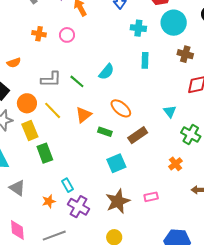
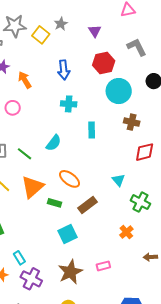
cyan cross: (138, 28) -> (69, 104), moved
orange triangle: (84, 115) -> (32, 187), size x1.4

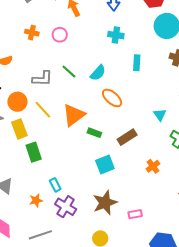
green line: (25, 154) -> (69, 72), moved
orange ellipse: (70, 179) -> (112, 98), moved
orange cross: (126, 232) -> (153, 166), moved
pink rectangle: (103, 266) -> (135, 214), moved

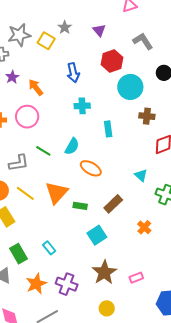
pink circle: (60, 35) -> (27, 117), size x1.5
green rectangle: (34, 152) -> (19, 254), moved
cyan rectangle: (55, 185) -> (49, 248), moved
orange star: (36, 200) -> (36, 284), size x1.5

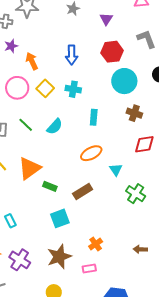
yellow square: (46, 41) -> (45, 88), moved
orange ellipse: (91, 168) -> (91, 153), moved, turned -70
orange cross: (144, 227) -> (96, 244), moved

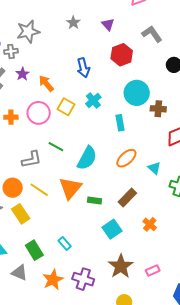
cyan circle: (124, 81) -> (137, 93), moved
cyan cross: (73, 89) -> (93, 100), turned -35
cyan semicircle: (55, 127) -> (87, 158), moved, size x1.4
orange cross: (96, 244) -> (150, 224), moved

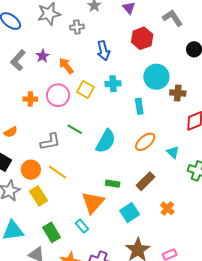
gray cross: (11, 51) -> (77, 27), moved
cyan cross: (93, 100) -> (113, 84), turned 35
orange triangle: (70, 188) -> (93, 202), moved

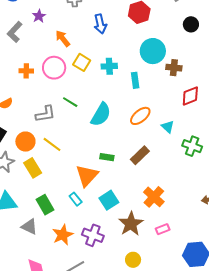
purple star: (43, 56) -> (39, 16), moved
cyan cross: (113, 84) -> (109, 66), moved
orange cross: (167, 208) -> (154, 197), moved, size x1.5
cyan square: (130, 213) -> (109, 200), moved

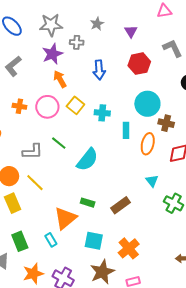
purple star: (39, 16) -> (52, 54), moved, size x1.5
orange ellipse: (140, 116) -> (148, 144), moved, turned -45
cyan square: (109, 200) -> (94, 241), moved, turned 36

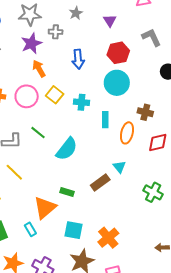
cyan circle: (147, 104) -> (117, 83), moved
cyan triangle: (152, 181) -> (119, 167), moved
brown rectangle: (121, 205) -> (100, 183), moved

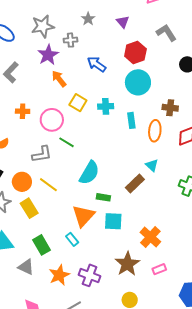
blue arrow: (78, 59) -> (97, 64), turned 138
pink circle: (27, 96) -> (52, 120), moved
cyan semicircle: (67, 149) -> (89, 173), moved
cyan square: (73, 230) -> (113, 221), moved

